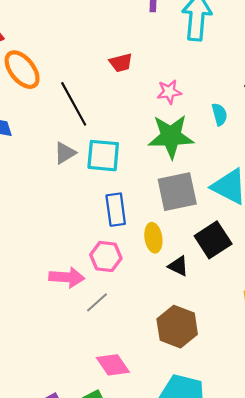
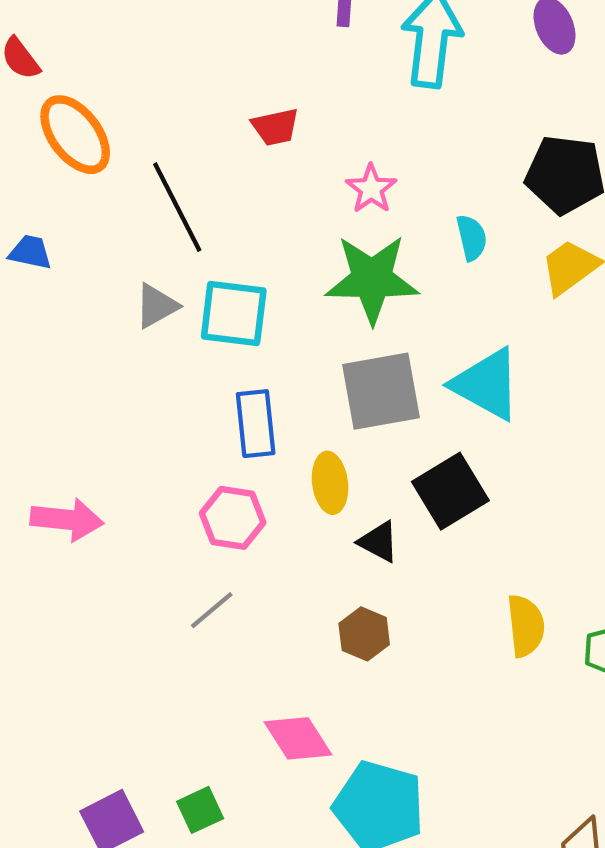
pink star: (169, 92) -> (371, 189), turned -30
pink arrow: (67, 277) -> (67, 520), moved
brown hexagon: (177, 327) -> (364, 634), moved, size x0.6
pink diamond: (113, 365) -> (298, 738), moved

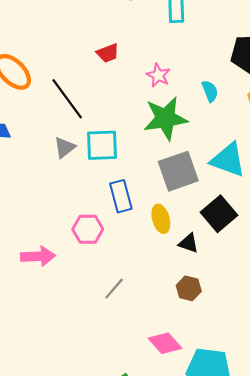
pink hexagon: (233, 518) -> (88, 229), moved

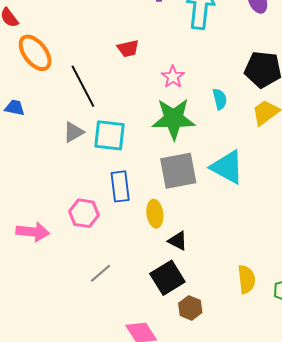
black square: (219, 214) -> (167, 278), moved
brown hexagon: (189, 288) -> (190, 308), moved

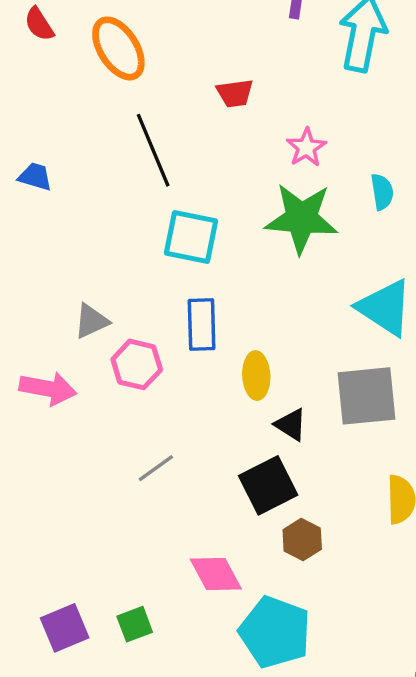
orange ellipse: (35, 53) -> (118, 48), moved
gray triangle: (73, 132) -> (91, 321), moved
gray square: (178, 171) -> (366, 396), moved

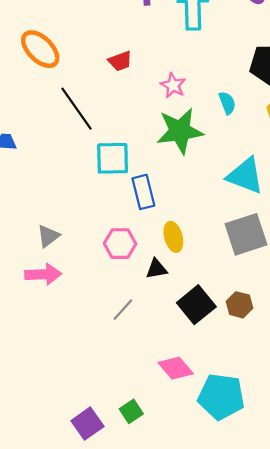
gray triangle: (91, 321) -> (48, 236), moved
blue rectangle: (202, 325) -> (143, 192), moved
pink hexagon: (137, 364) -> (120, 244), moved
black triangle: (291, 425) -> (156, 269), moved, turned -30
brown hexagon: (302, 539) -> (239, 305), moved

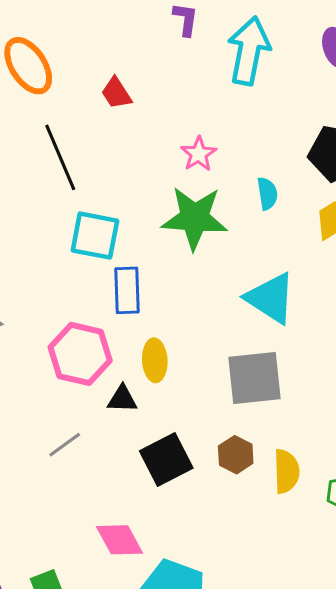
red trapezoid: (120, 61) -> (116, 93), moved, turned 65
pink hexagon: (120, 244) -> (80, 354), size x1.4
brown hexagon: (239, 305) -> (236, 455), moved

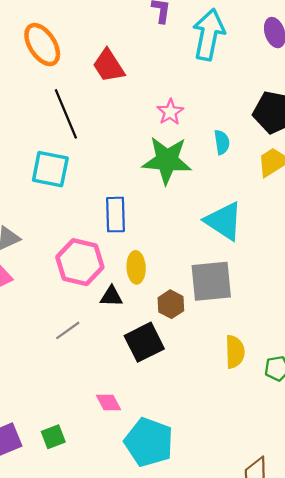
red trapezoid: (116, 93) -> (109, 66), size x1.4
cyan square: (95, 236) -> (50, 169), moved
brown hexagon: (236, 455) -> (171, 304), moved
pink diamond: (119, 540) -> (109, 403), size x0.7

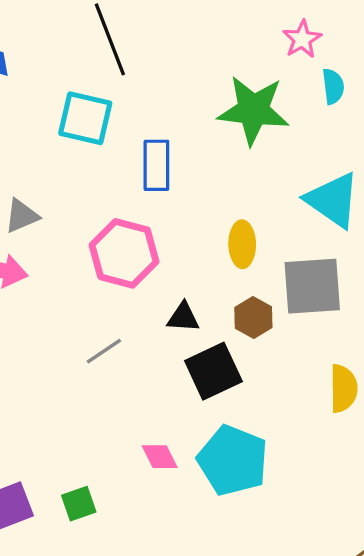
pink star: (170, 112) -> (302, 39), moved
blue rectangle: (116, 215) -> (156, 165), moved
yellow ellipse: (136, 267) -> (242, 244), moved
black triangle: (111, 296) -> (183, 317), moved
cyan pentagon: (149, 442) -> (233, 460), moved

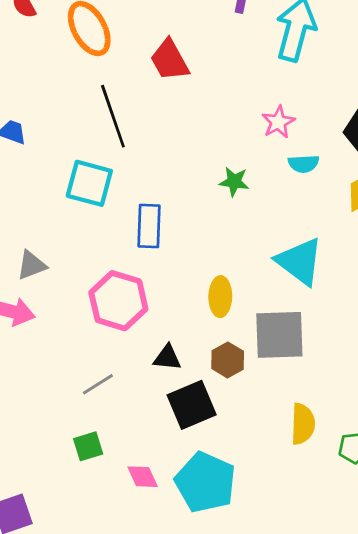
cyan semicircle: (333, 86) -> (304, 164), turned 92
green star: (253, 110) -> (234, 182), size x0.5
green square: (79, 504) -> (88, 446), moved

